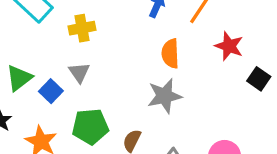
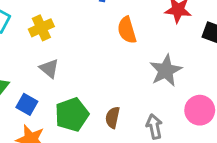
blue square: (51, 91) -> (27, 104), moved
gray star: (165, 96) -> (166, 71), moved

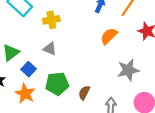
orange semicircle: (127, 30) -> (109, 36), turned 48
gray triangle: (49, 68) -> (50, 49), turned -32

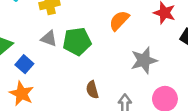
green pentagon: (57, 84) -> (77, 41), moved
brown semicircle: (84, 93) -> (92, 90), turned -40

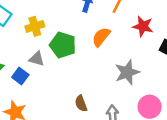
green pentagon: (77, 41) -> (63, 45), moved, turned 30
blue square: (24, 64) -> (20, 76), moved

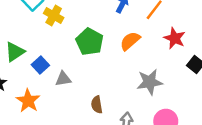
yellow cross: (35, 26) -> (54, 16), moved, turned 36
gray triangle: (37, 59) -> (63, 79), moved, turned -35

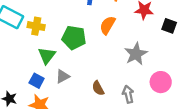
green triangle: (15, 52) -> (47, 56), moved
blue square: (40, 65) -> (37, 81), moved

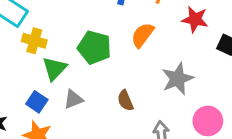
yellow cross: (36, 26) -> (34, 41), moved
brown semicircle: (98, 88) -> (125, 100), moved

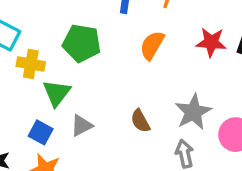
red star: (195, 19) -> (211, 42), moved
green pentagon: (94, 47) -> (82, 43), moved
gray star: (178, 79) -> (193, 112), moved

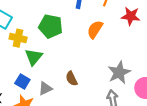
red star: (211, 42) -> (131, 16), moved
brown semicircle: (140, 121) -> (72, 79), moved
gray triangle: (82, 126) -> (45, 88), moved

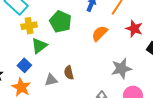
yellow cross: (18, 38) -> (29, 26), turned -35
gray star: (119, 73) -> (121, 69), moved
gray triangle: (45, 88) -> (51, 80), moved

